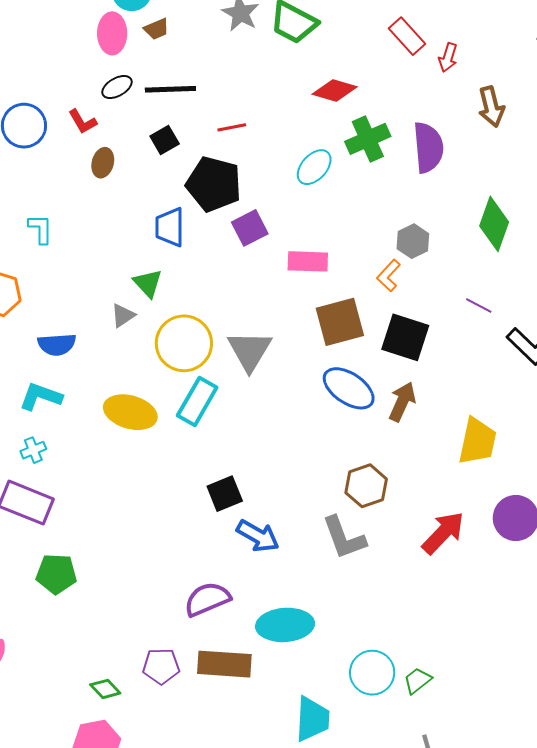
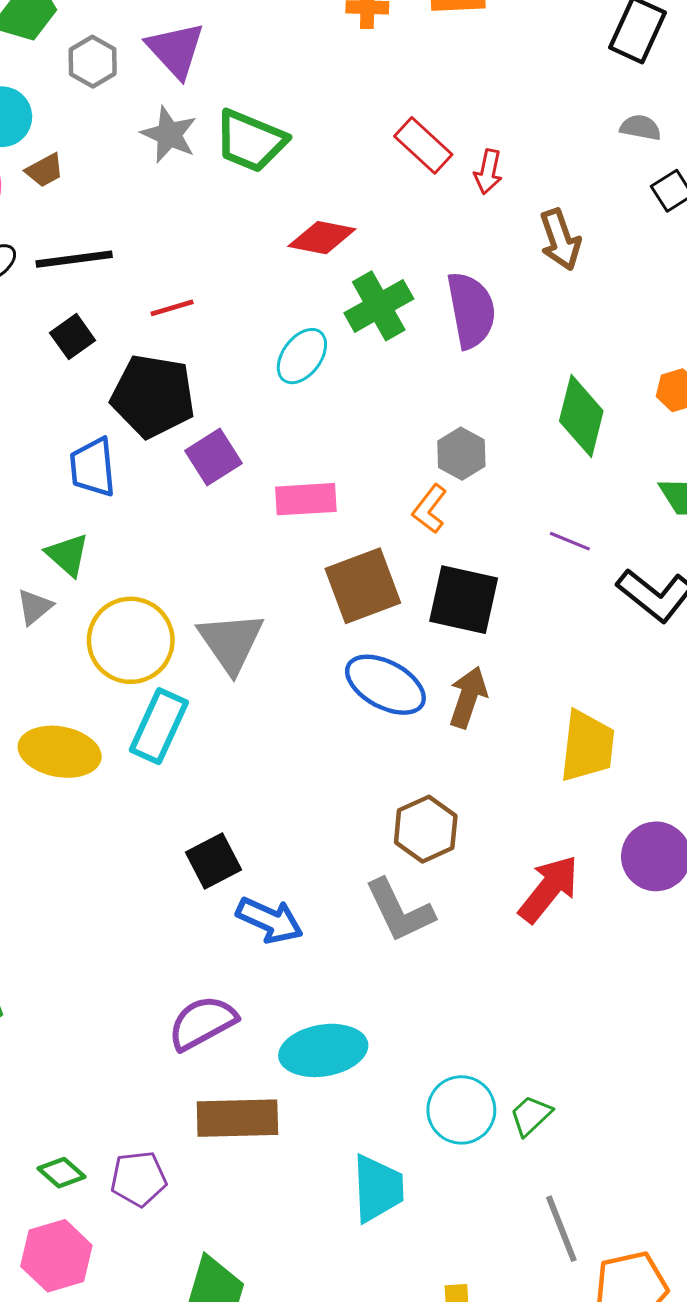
purple pentagon: (161, 666) -> (138, 1179), moved

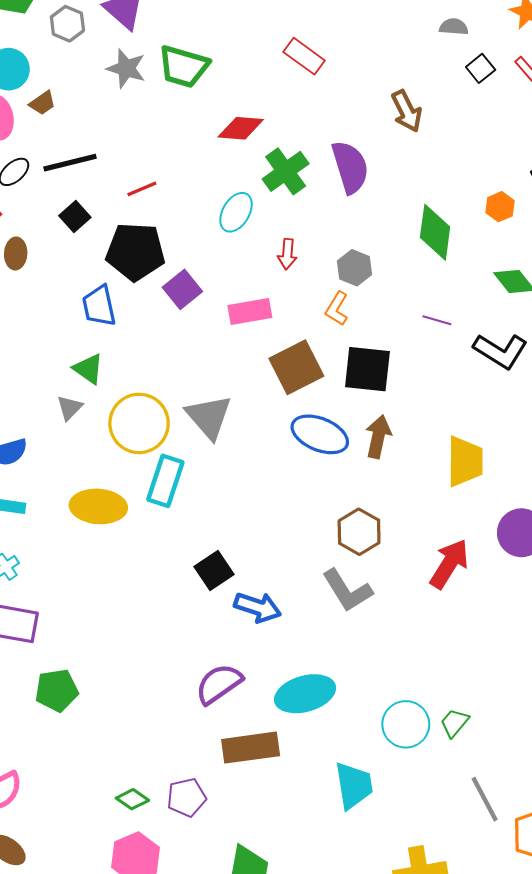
red arrow: (488, 172) -> (287, 254), moved

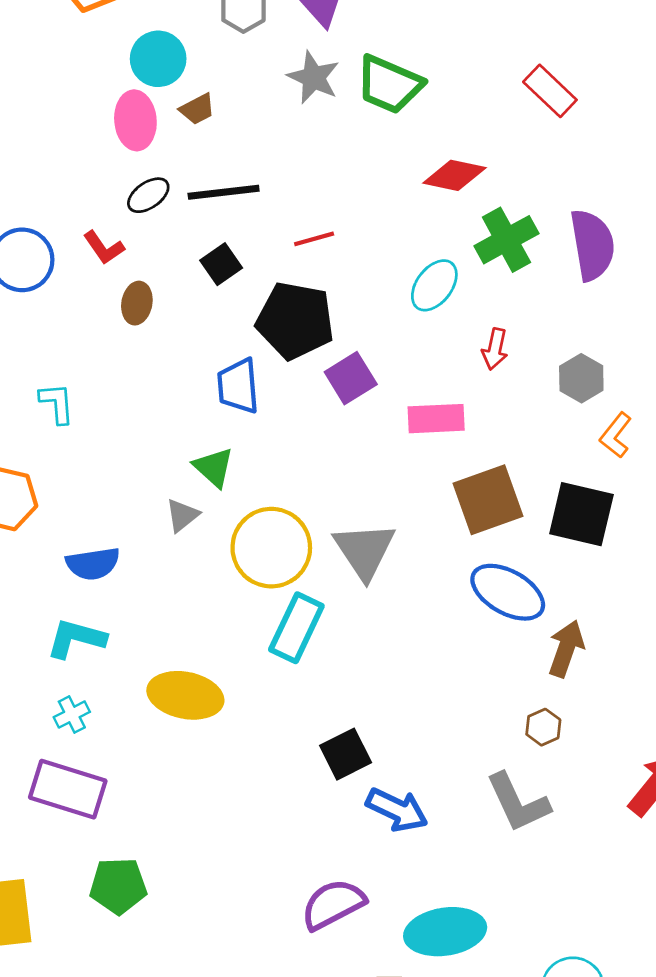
orange L-shape: (337, 309) -> (616, 435), moved
brown arrow: (378, 437) -> (566, 649), moved
yellow ellipse: (98, 506) -> (185, 695), moved
brown hexagon: (359, 532) -> (543, 727), size x0.6

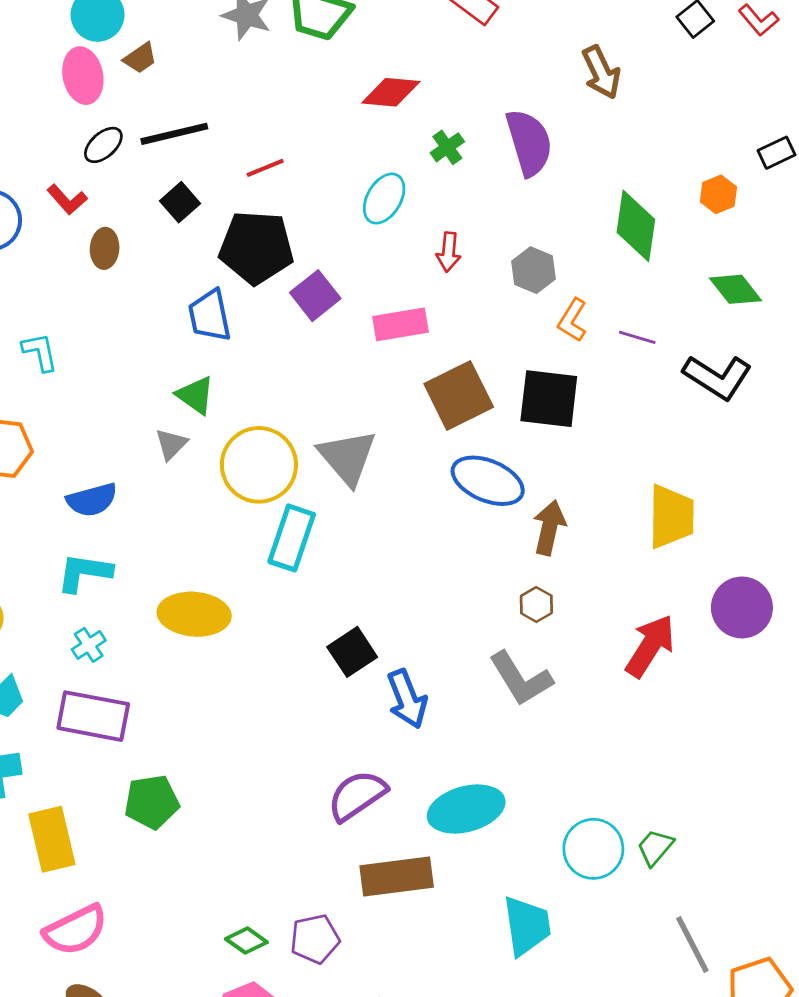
green cross: (506, 240) -> (447, 147), size x0.6
blue arrow: (397, 810) -> (407, 699), turned 50

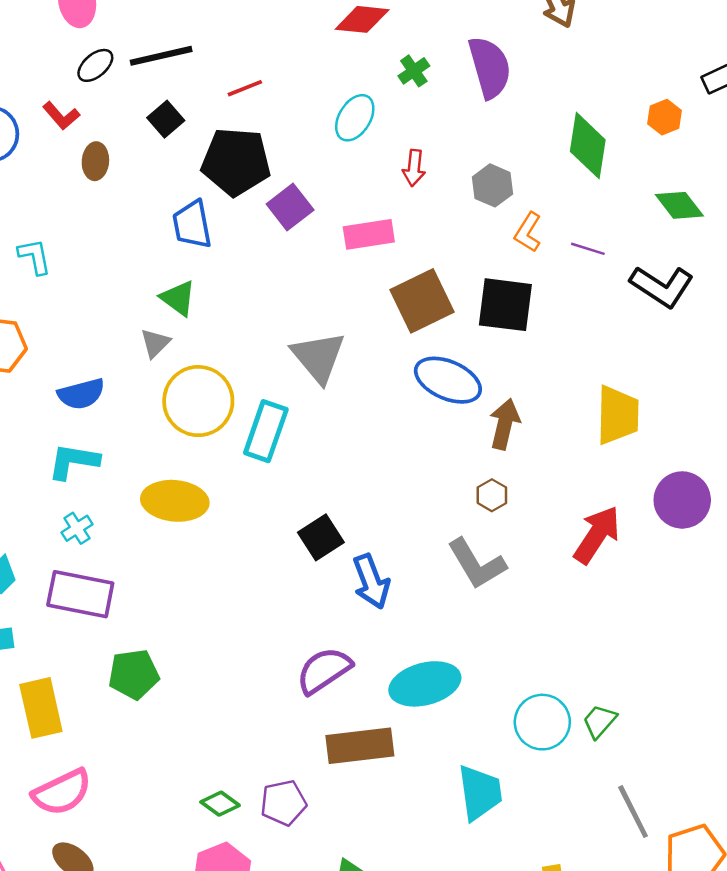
yellow circle: (259, 465) -> (198, 401), moved

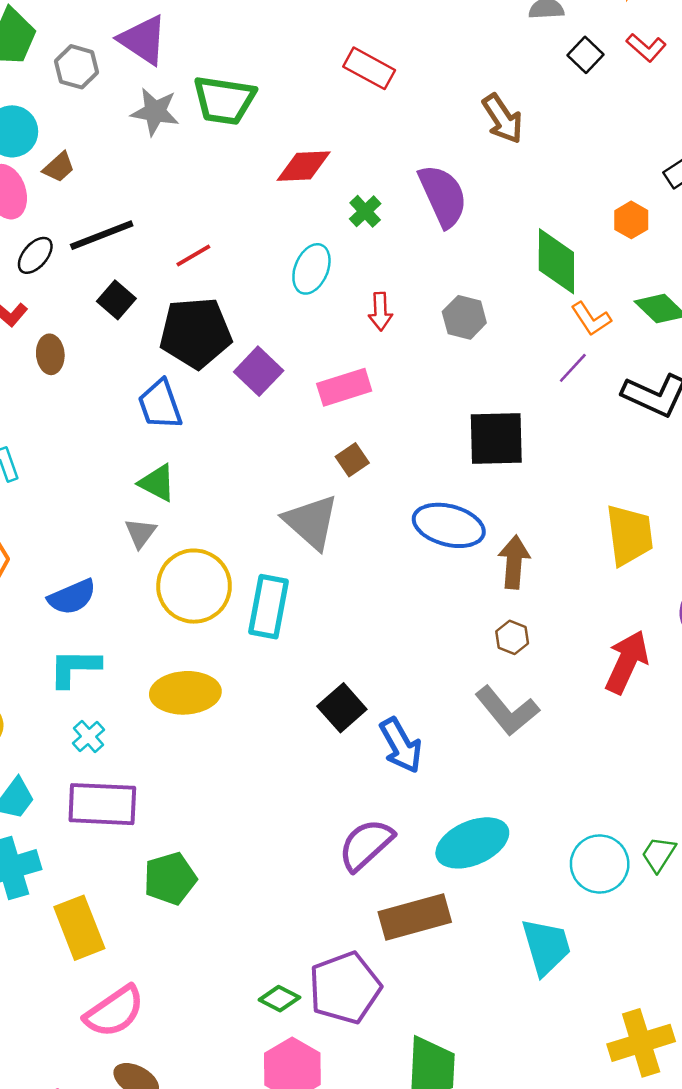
orange L-shape: (528, 232) -> (591, 319), moved, turned -57
purple line: (588, 249) -> (573, 368), turned -56
brown square: (422, 301) -> (352, 460), moved, size x0.5
purple pentagon: (283, 803) -> (345, 988), size x1.5

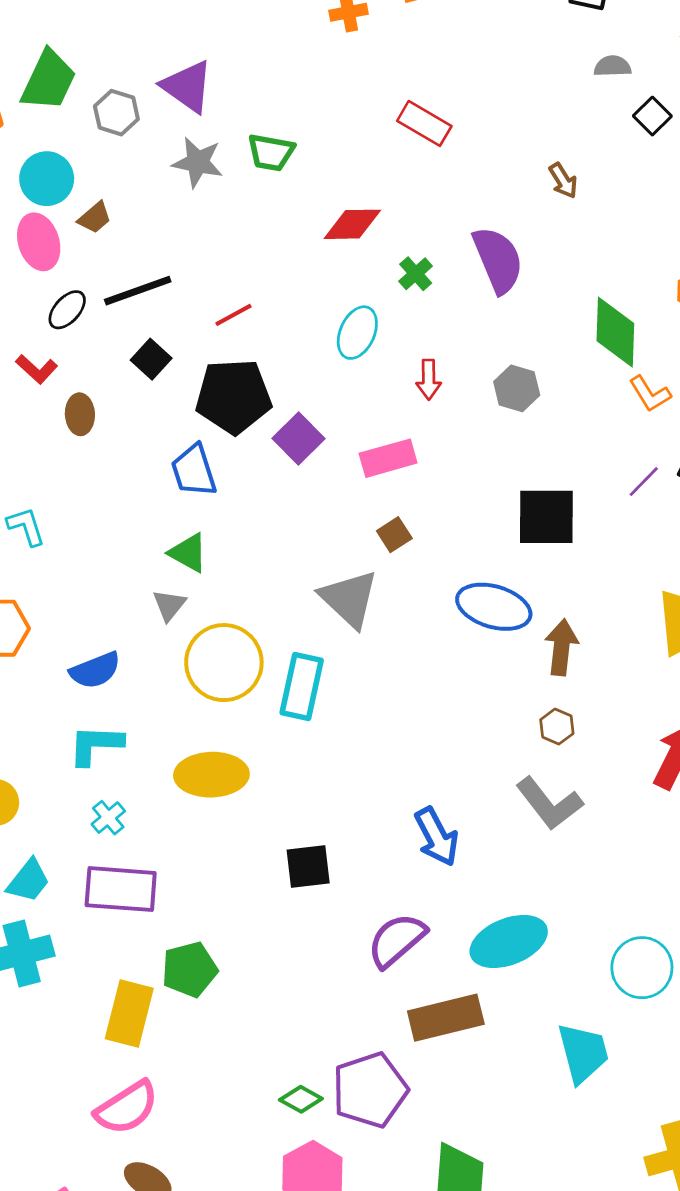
green trapezoid: (224, 100) -> (271, 152), size x0.7
brown arrow: (503, 119) -> (563, 181), size x0.7
purple line: (573, 368) -> (644, 482), moved
black square: (342, 708) -> (308, 866), moved, turned 33
yellow rectangle: (79, 928) -> (129, 1014), moved, turned 34

